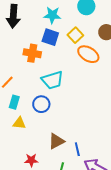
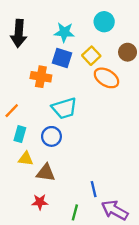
brown triangle: (56, 141) -> (46, 173), moved, turned 36

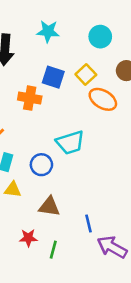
cyan star: (64, 32) -> (48, 31), moved
cyan trapezoid: (64, 108) -> (70, 142), moved
brown triangle: (46, 173) -> (49, 207), moved
green line: (75, 212) -> (53, 250), moved

